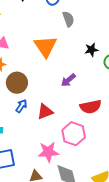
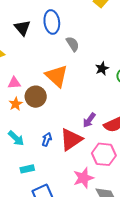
purple arrow: (68, 80) -> (89, 120), moved
brown circle: (17, 83) -> (36, 97), moved
red triangle: (45, 112) -> (71, 139), size x1.4

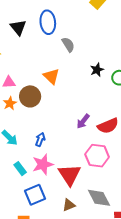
orange triangle: (57, 76) -> (51, 76), size x0.7
red triangle: (71, 139) -> (69, 175), moved, turned -30
cyan rectangle: (27, 169) -> (20, 169), turned 64
pink star: (83, 178) -> (43, 164), moved

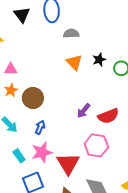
gray semicircle: (68, 45) -> (71, 33), turned -63
orange triangle: (51, 76) -> (74, 62), moved
brown circle: (30, 96) -> (33, 98), moved

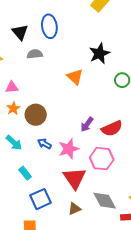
gray semicircle: (71, 33) -> (35, 54), moved
black star: (99, 60) -> (100, 53), moved, size x1.5
blue arrow: (40, 127) -> (44, 144), turned -80
pink star: (42, 152) -> (69, 149), moved

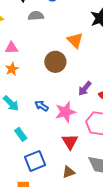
brown circle: (36, 115) -> (55, 62), moved
red triangle: (75, 178) -> (70, 142), size x0.7

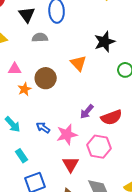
brown circle: (55, 62) -> (46, 78), moved
orange star: (12, 69) -> (24, 89), moved

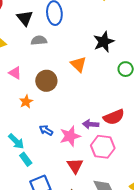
pink triangle: (15, 69) -> (15, 73), turned 32
orange star: (24, 89) -> (26, 102), moved
purple arrow: (87, 112) -> (91, 124), moved, turned 56
cyan arrow: (13, 124) -> (16, 141), moved

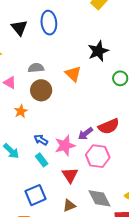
gray semicircle: (39, 40) -> (36, 68), moved
purple arrow: (91, 124) -> (85, 134), turned -42
cyan rectangle: (26, 159) -> (42, 160), moved

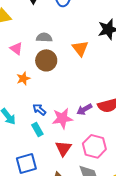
pink hexagon: (98, 156) -> (94, 146), moved

